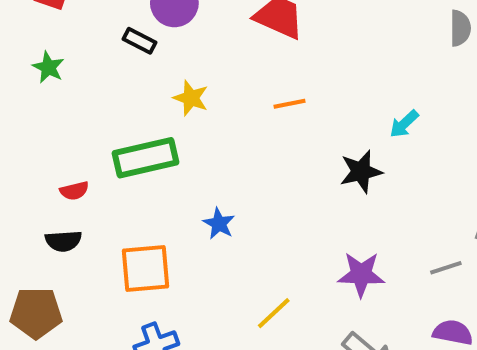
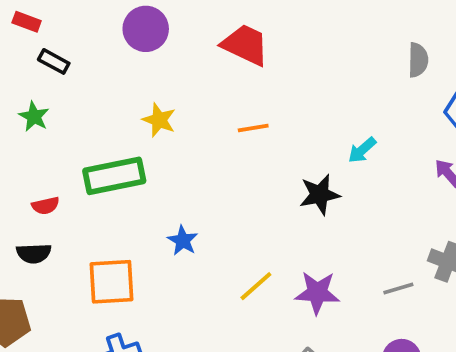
black rectangle: (139, 41) -> (54, 61), moved
green star: (48, 67) -> (34, 116), moved
yellow line: (274, 313) -> (256, 286), moved

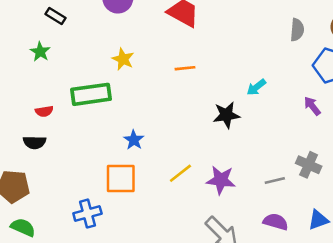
orange square: (112, 282) -> (121, 178), moved

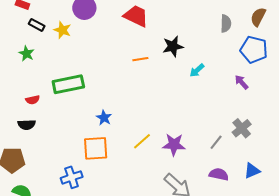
yellow star: (123, 59) -> (62, 30), moved
black star: (226, 115) -> (173, 46), moved
gray cross: (309, 165) -> (242, 128), turned 30
gray line: (275, 180) -> (216, 142), turned -35

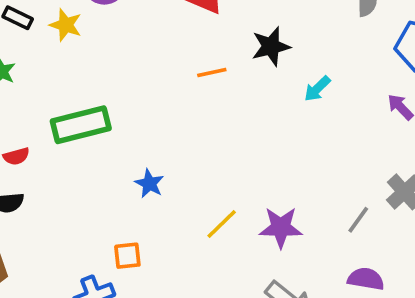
orange square: (96, 148) -> (127, 256), moved, size x0.6

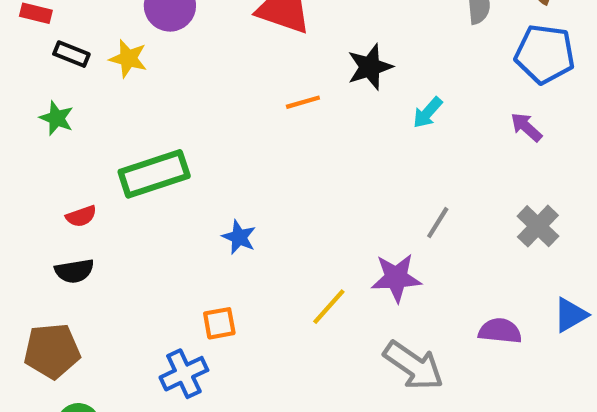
gray line: (358, 220) -> (438, 223), moved
yellow line: (222, 224) -> (329, 307), moved

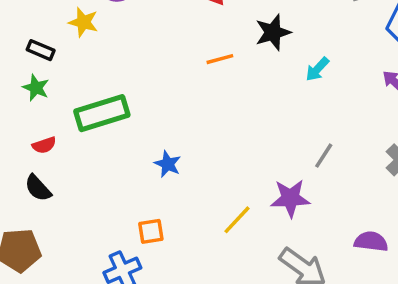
black rectangle: (71, 54) -> (41, 50), moved
green star: (57, 118) -> (36, 88), moved
black semicircle: (74, 271) -> (38, 188), turned 56

